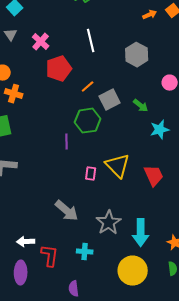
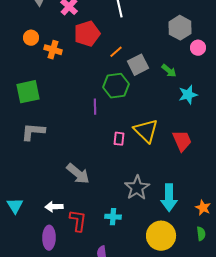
gray hexagon: (137, 55) -> (180, 28), moved
orange cross: (14, 94) -> (53, 50), moved
gray arrow: (67, 211) -> (78, 174), moved

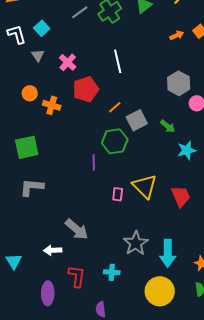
white arrow: (54, 207) -> (53, 250), moved

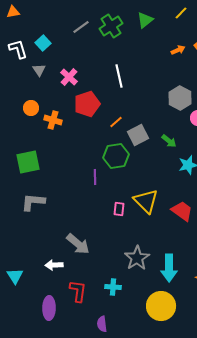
red trapezoid: (181, 196) -> (182, 211), turned -30

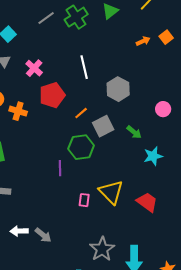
gray hexagon: (180, 98) -> (118, 89), moved
gray arrow: (78, 244) -> (43, 235), size x0.7
white arrow: (54, 265) -> (19, 231), moved

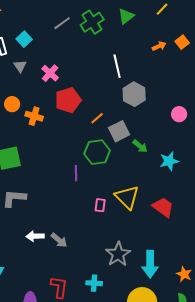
white line: (84, 67) -> (117, 66), moved
green arrow: (134, 132) -> (140, 146), moved

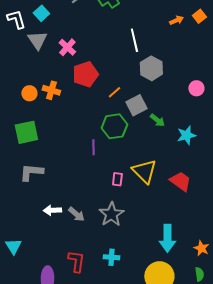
gray triangle: (20, 66) -> (37, 40), size x1.5
orange circle: (12, 104) -> (29, 93), moved
gray star: (118, 254) -> (111, 214), moved

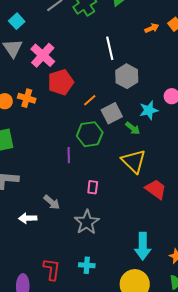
pink cross: (67, 47) -> (43, 55), size x1.4
cyan star: (186, 135) -> (149, 110), moved
yellow triangle: (144, 171) -> (134, 161), moved
gray arrow: (76, 214) -> (52, 202), moved

